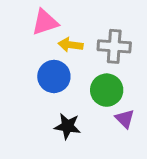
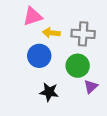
purple triangle: (125, 119) -> (91, 87), turned 32

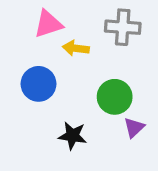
gray cross: (83, 34) -> (123, 27), moved
blue circle: (39, 56) -> (39, 84), moved

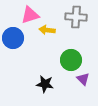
blue circle: (39, 84) -> (13, 38), moved
purple triangle: (134, 128) -> (83, 79), turned -32

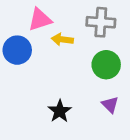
green circle: (71, 60) -> (106, 65), moved
black star: (45, 84) -> (60, 111), turned 30

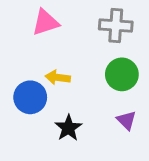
yellow arrow: (62, 39) -> (58, 77), moved
blue circle: (17, 50) -> (30, 97), moved

